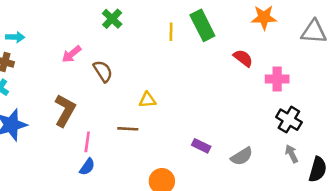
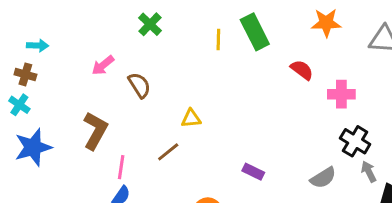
brown line: (128, 129) -> (168, 152), turned -42
gray arrow: (292, 154) -> (369, 172), moved
gray semicircle: (242, 156) -> (323, 178), moved

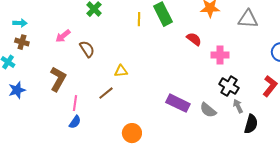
brown cross: (25, 74) -> (22, 42), moved
blue star: (33, 147) -> (17, 90), size x0.7
purple rectangle: (253, 172) -> (178, 103), moved, size x1.6
gray semicircle: (323, 178) -> (208, 110), turned 72

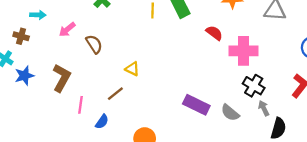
cyan arrow: (20, 23) -> (38, 15), moved
pink cross: (220, 55) -> (244, 51), size x1.4
yellow triangle: (121, 71) -> (132, 69), turned 32
blue star: (17, 90) -> (24, 76), moved
blue semicircle: (75, 122) -> (102, 122), moved

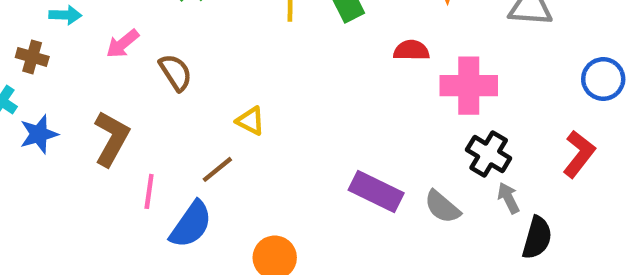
red semicircle: (214, 33) -> (411, 50), turned -36
blue semicircle: (102, 122) -> (191, 225), size x1.6

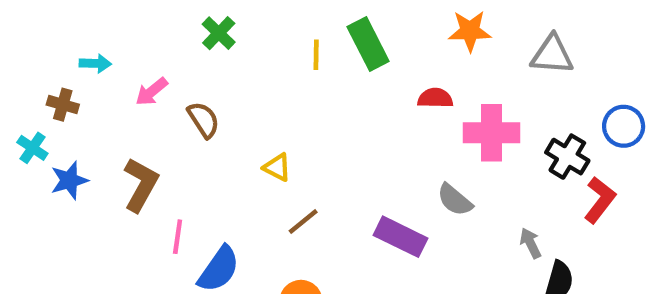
black cross: (489, 154) -> (567, 157), moved
brown line: (217, 169) -> (303, 222), moved
gray semicircle: (442, 207) -> (455, 200), moved

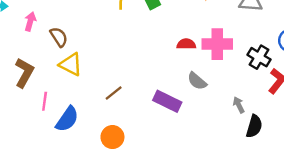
pink arrow: (152, 92) -> (30, 21), turned 144
red semicircle: (435, 98) -> (186, 44), moved
yellow triangle: (277, 167) -> (71, 64), moved, size x1.5

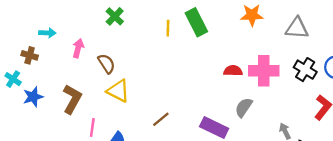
black cross: (259, 57) -> (305, 70), moved
gray semicircle: (197, 81) -> (244, 107), turned 84

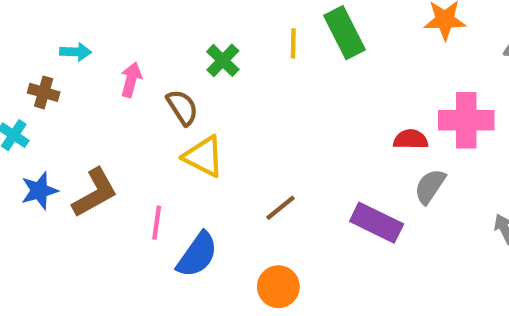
green cross: (115, 16) -> (223, 60), moved
red semicircle: (233, 71) -> (411, 139), moved
blue star: (33, 97) -> (39, 191), moved
brown L-shape: (72, 99) -> (95, 193), moved, turned 32

